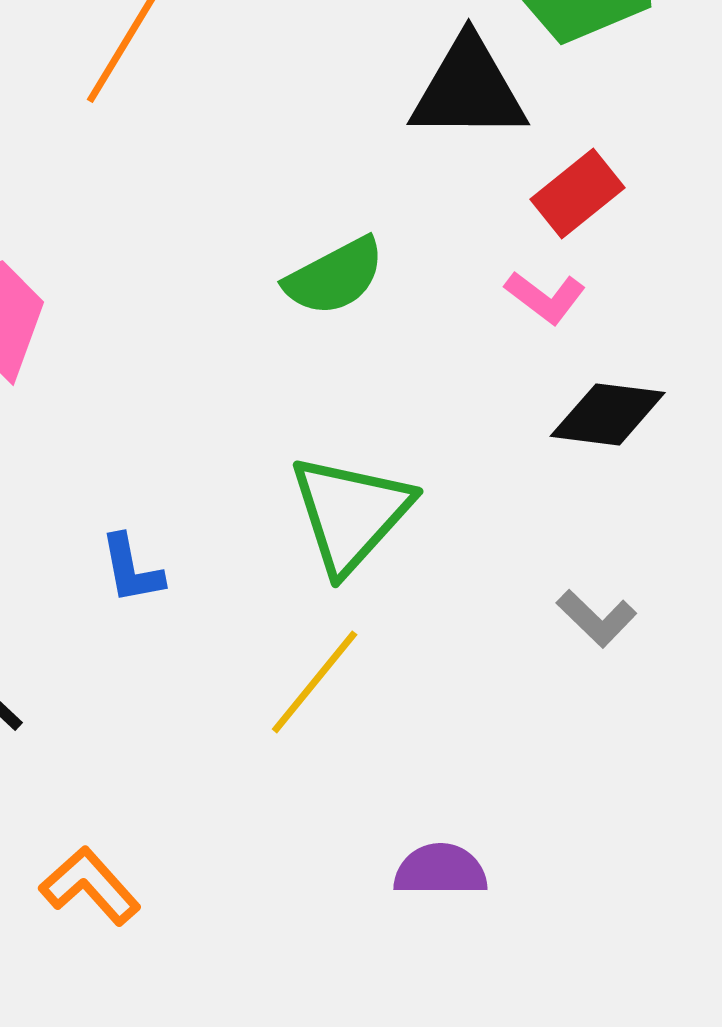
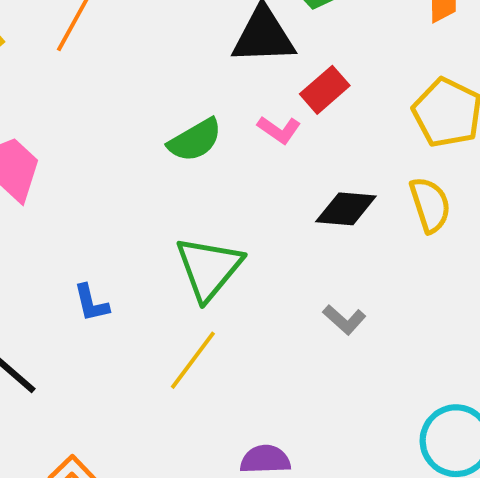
pink L-shape: (545, 297) -> (279, 130), moved

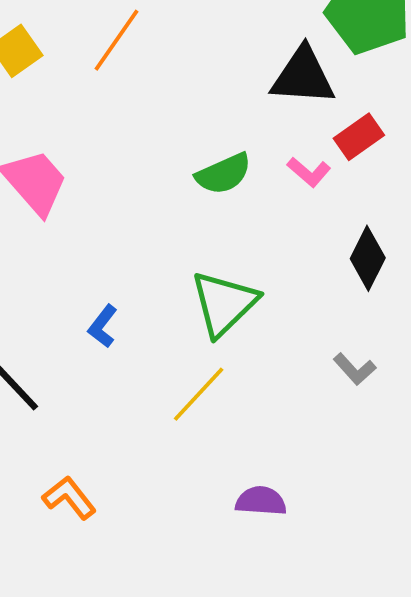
black diamond: (346, 209) -> (368, 258), turned -74
blue L-shape: (91, 303) -> (103, 326), turned 45

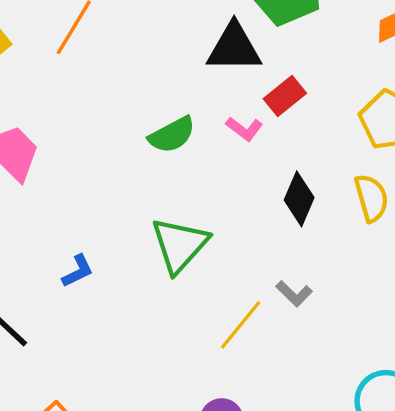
blue L-shape: (103, 326) -> (78, 271), turned -150
yellow line: (199, 394) -> (241, 325), moved

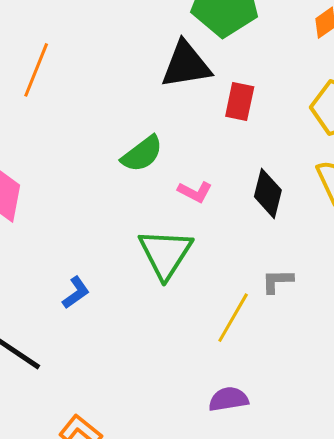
red rectangle: (285, 96) -> (240, 102), turned -30
pink L-shape: (244, 129) -> (195, 192), moved
gray L-shape: (294, 294) -> (277, 281), turned 144

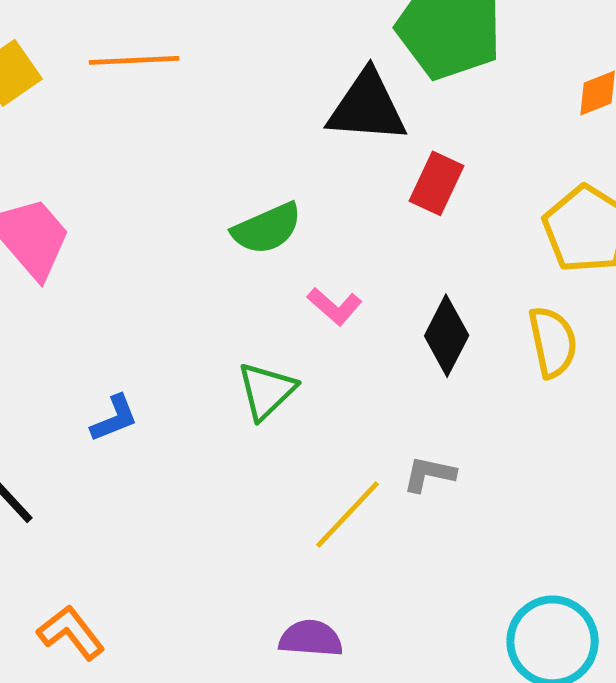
orange line: (36, 70) -> (134, 60), turned 52
green triangle: (165, 254) -> (266, 391), size x0.7

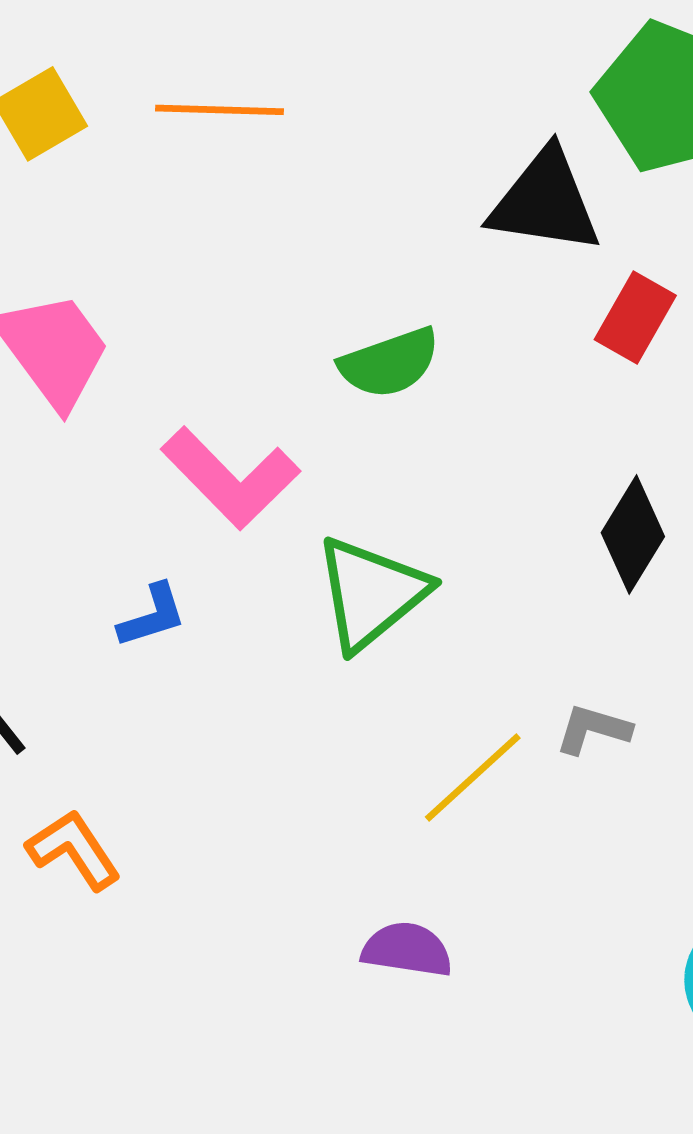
pink L-shape: (335, 306) -> (230, 478), moved, size x1.8
green triangle: (266, 391) -> (371, 593), size x1.4
orange L-shape: (71, 633) -> (74, 850), moved

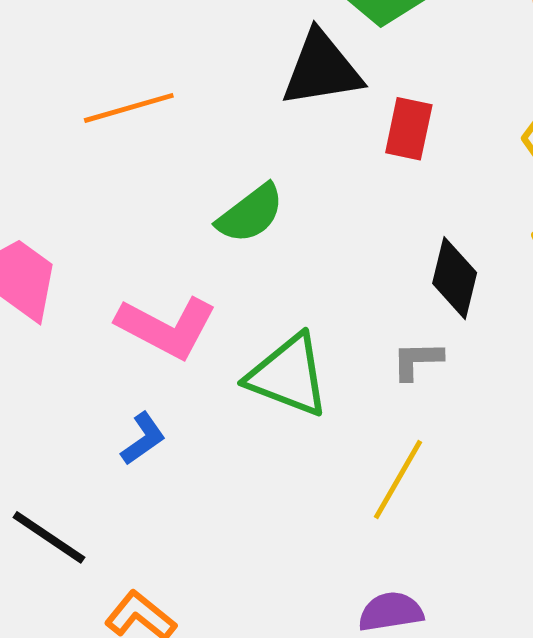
orange line: (219, 110) -> (129, 108), moved
green triangle: (371, 593) -> (288, 375), turned -42
gray L-shape: (593, 729) -> (417, 360), moved

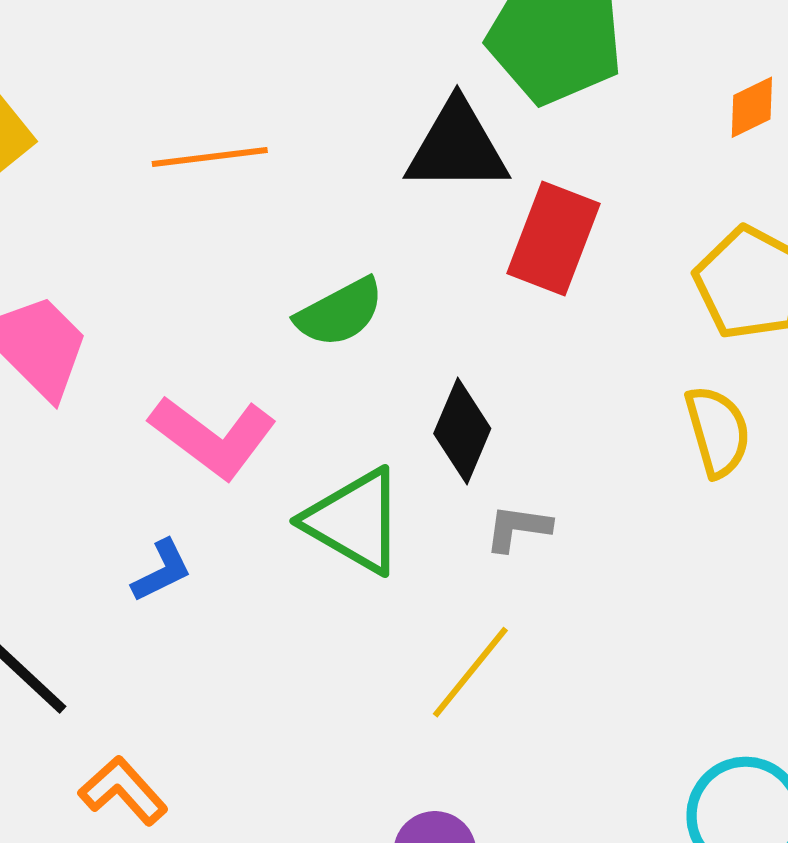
red rectangle: (409, 129) -> (554, 239), size x1.4
black diamond: (455, 278) -> (462, 431), moved

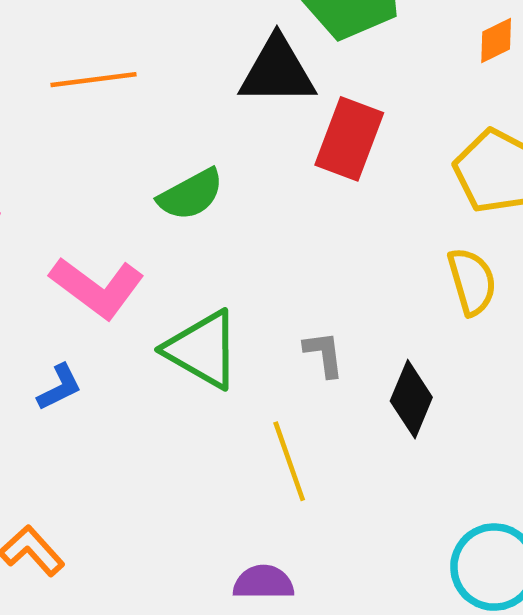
black diamond: (462, 431) -> (411, 399), moved
gray L-shape: (518, 528) -> (324, 354), turned 75
yellow line: (470, 672) -> (289, 461), turned -58

